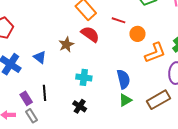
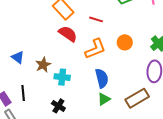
orange circle: (137, 34) -> (125, 42), moved
brown star: (66, 45) -> (43, 65), moved
orange L-shape: (155, 53) -> (95, 49), moved

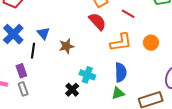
cyan cross: (62, 77) -> (87, 75), moved
black line: (23, 93) -> (33, 51), moved

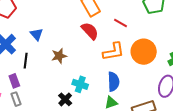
blue triangle: (43, 33) -> (36, 34), moved
orange circle: (151, 43) -> (144, 52), size x1.6

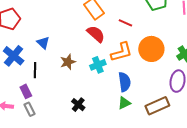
cyan cross: (80, 84) -> (98, 65), moved, turned -35

